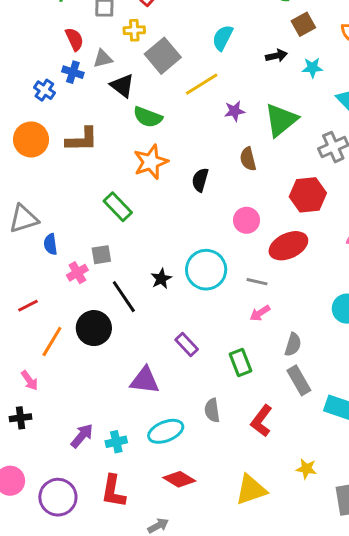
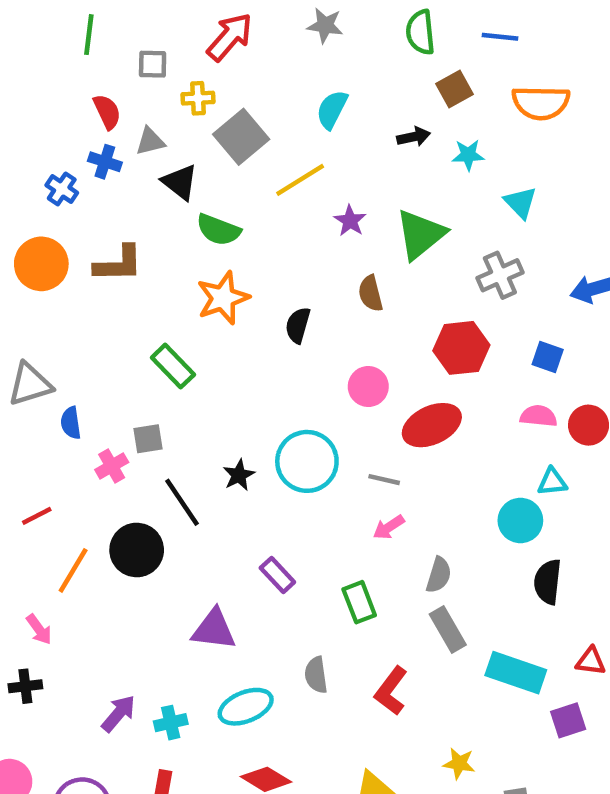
purple star: (235, 111) -> (350, 221), turned -30

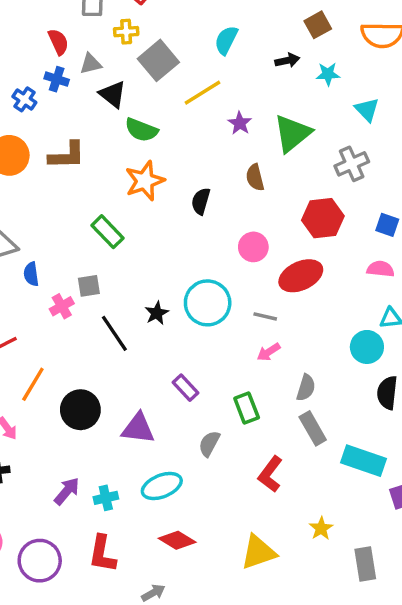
black circle: (137, 550) -> (80, 410), moved
gray semicircle: (316, 675) -> (209, 444), moved, turned 36
yellow star: (459, 763) -> (321, 528), turned 30

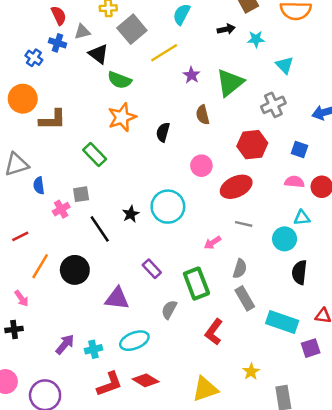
brown L-shape: (67, 155) -> (53, 120), moved
gray line: (265, 316) -> (244, 224), moved
green rectangle: (247, 408) -> (196, 284), size x1.4
black circle: (80, 410) -> (75, 270), moved
red L-shape: (102, 554) -> (110, 384), moved, turned -120

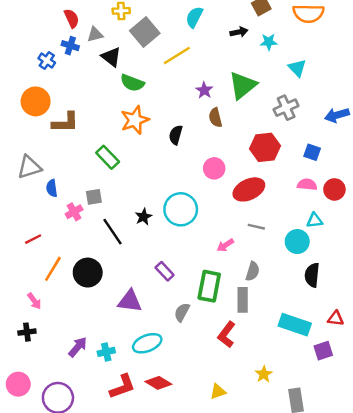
purple star: (191, 75) -> (204, 90), moved
green rectangle: (196, 284) -> (209, 286), turned 32
gray rectangle: (245, 298) -> (243, 300), moved, turned 30
yellow triangle: (205, 389) -> (218, 392), size x0.6

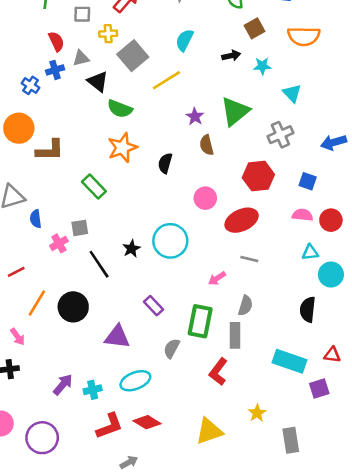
blue cross: (70, 46) -> (55, 70), turned -35
cyan circle: (297, 242) -> (331, 275), moved
yellow triangle: (218, 392) -> (209, 431), size x1.6

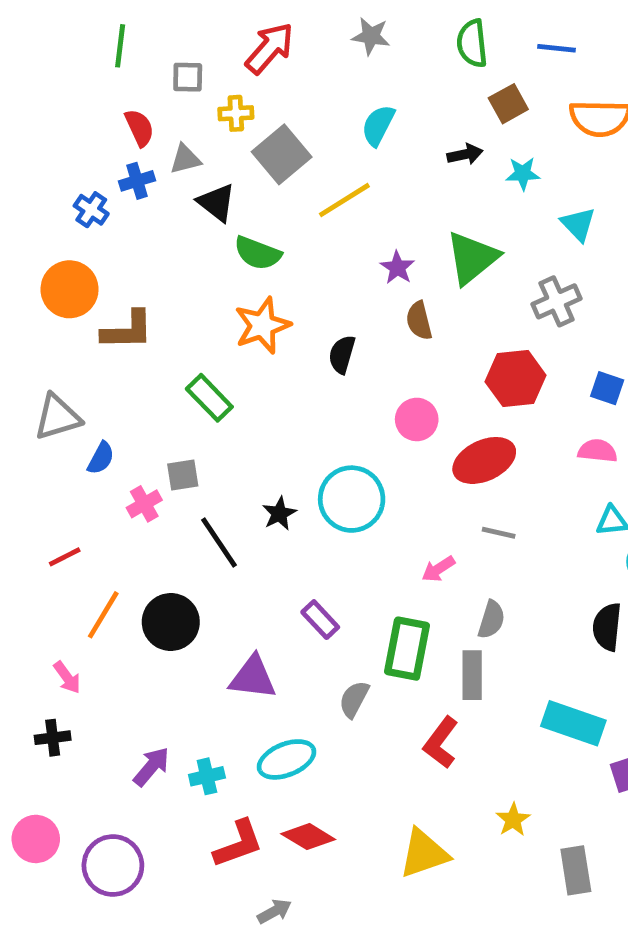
blue semicircle: (36, 219) -> (101, 458), turned -144

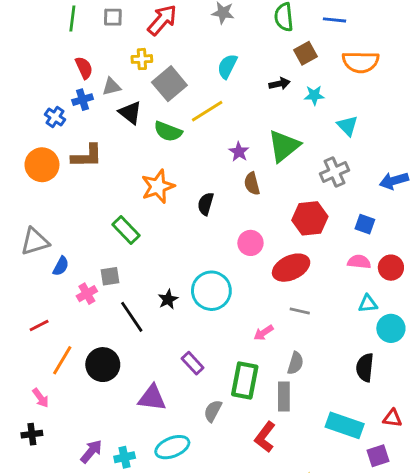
gray square: (188, 77) -> (113, 17), moved
green semicircle: (258, 253) -> (168, 131), moved
brown L-shape: (127, 330) -> (87, 156), moved

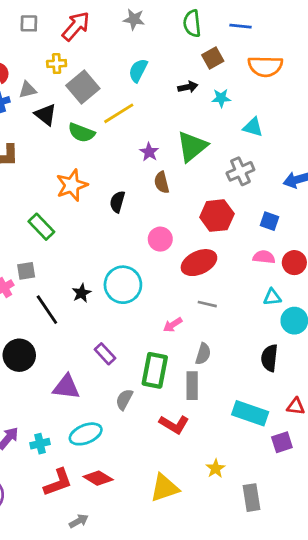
cyan triangle: (348, 126) -> (253, 127), turned -30
red L-shape: (265, 437) -> (174, 424), turned -96

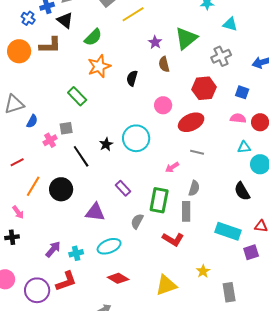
black triangle: (46, 115) -> (65, 20), moved
green semicircle: (81, 133) -> (93, 37), moved, turned -66
black semicircle: (269, 358) -> (242, 191), turned -36
red L-shape: (58, 482) -> (66, 281), moved

